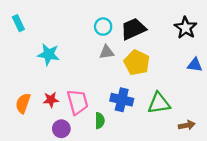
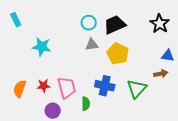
green triangle: (159, 103) -> (137, 89), turned -40
brown arrow: (187, 125) -> (161, 74), moved

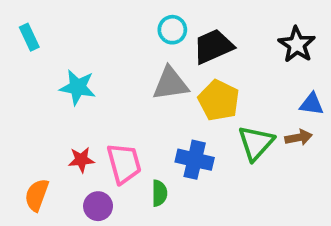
cyan circle: (89, 23) -> (172, 30), moved
gray triangle: (92, 45) -> (170, 84), size x1.5
orange semicircle: (20, 89) -> (37, 195), moved
green triangle: (137, 89) -> (256, 143), moved

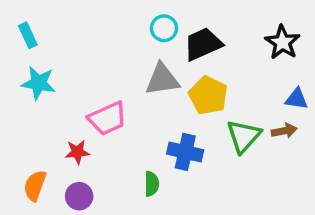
cyan star: (78, 87) -> (38, 83), moved
pink trapezoid: (124, 163) -> (107, 118), moved, turned 81
purple circle: (98, 206) -> (79, 196), moved

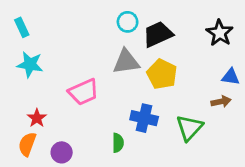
green triangle: (244, 136) -> (189, 128), moved
red star: (77, 152) -> (37, 118), moved, turned -30

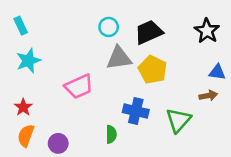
cyan circle: (128, 22) -> (109, 27), moved
cyan star: (30, 64) -> (28, 61), turned -30
red star: (37, 118) -> (23, 107), moved

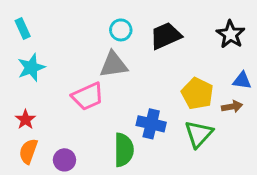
gray triangle: (119, 58) -> (114, 65), moved
yellow pentagon: (153, 70) -> (197, 94), moved
green semicircle: (111, 134) -> (124, 150), size x1.6

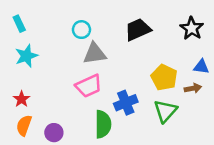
cyan circle: (121, 30) -> (81, 30), moved
pink trapezoid: (88, 96) -> (89, 86), moved
blue cross: (151, 124) -> (126, 103), turned -35

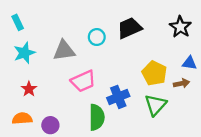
cyan circle: (81, 30) -> (97, 37), moved
gray triangle: (95, 54) -> (64, 51), moved
red star: (22, 99) -> (29, 89), moved
orange semicircle: (24, 125) -> (22, 118), turned 66

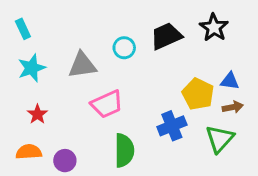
black star: (180, 27) -> (214, 27), moved
blue triangle: (189, 63) -> (230, 81), moved
blue cross: (118, 97) -> (172, 126), moved
green triangle: (156, 105) -> (220, 139), moved

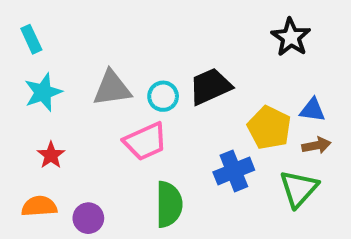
black trapezoid: (166, 36) -> (210, 86), moved
cyan circle: (124, 48) -> (163, 96), moved

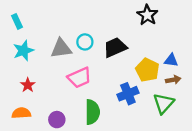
black star: (291, 37) -> (147, 15), moved
cyan circle: (163, 96) -> (85, 42), moved
purple circle: (88, 218) -> (57, 120), moved

